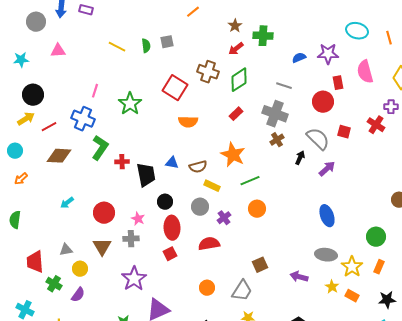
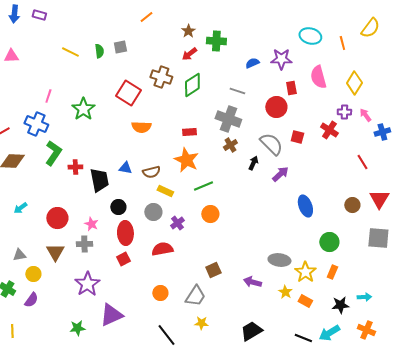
red rectangle: (236, 114) -> (189, 132), moved, turned 40
blue ellipse: (327, 216) -> (305, 206), moved

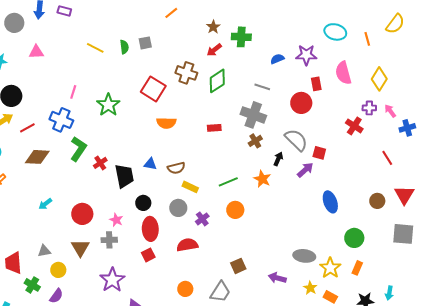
red square: (297, 137) -> (319, 153), moved
orange star: (186, 160) -> (262, 179), moved, size x0.7
red cross: (75, 167) -> (100, 163), turned -32
cyan arrow: (364, 297) -> (389, 293), turned 104

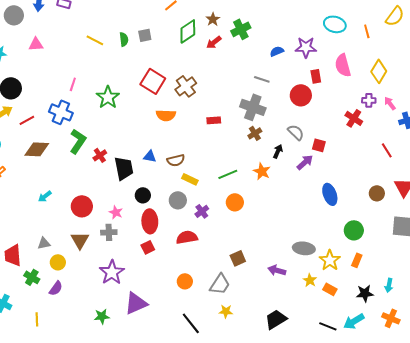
green cross: (241, 37) -> (241, 29), turned -30
brown cross: (186, 73) -> (186, 86), moved, turned 35
green diamond: (217, 81) -> (188, 31), moved
gray semicircle: (296, 140) -> (296, 132), size x0.7

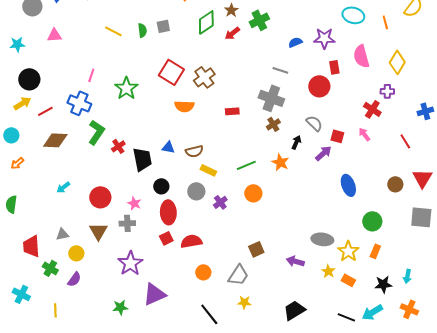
pink arrow: (390, 103) -> (364, 134), moved
red semicircle: (187, 237) -> (191, 241), moved

